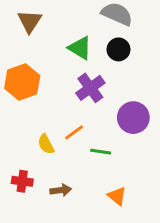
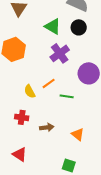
red cross: (22, 181) -> (22, 117), moved
brown arrow: (61, 190) -> (47, 127), moved
orange triangle: (117, 196) -> (78, 134), moved

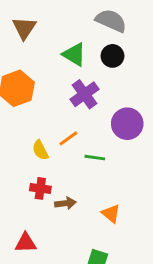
red cross: (22, 117) -> (40, 188), moved
red triangle: (20, 154) -> (26, 243), turned -35

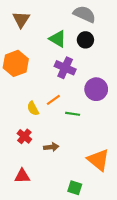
purple cross: (85, 94) -> (65, 68), turned -30
red cross: (40, 188) -> (24, 136), moved, turned 32
orange triangle: (111, 214) -> (98, 160), moved, size x1.6

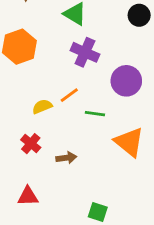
black circle: (85, 40) -> (139, 15), moved
yellow semicircle: (33, 108) -> (42, 106), turned 96
orange triangle: (98, 160) -> (129, 142), moved

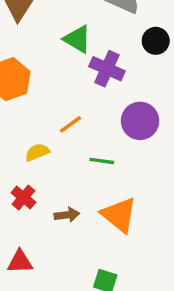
purple cross: (85, 52) -> (107, 69), moved
orange line: (69, 95) -> (70, 124), moved
orange triangle: (129, 142) -> (119, 215), moved

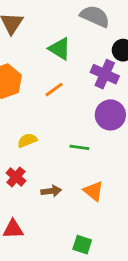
purple cross: (107, 69) -> (105, 74), moved
orange line: (70, 124) -> (54, 90), moved
orange triangle: (119, 215) -> (93, 191), size x0.7

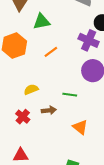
green triangle: (60, 49) -> (42, 22), moved, turned -42
brown arrow: (51, 191) -> (49, 110), moved

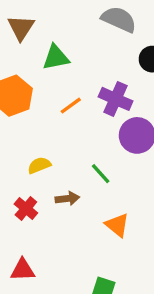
purple cross: (89, 40) -> (116, 99), moved
green line: (70, 95) -> (101, 174), turned 40

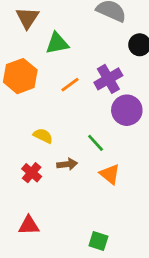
purple cross: (116, 99) -> (108, 79), turned 36
yellow semicircle: (39, 165) -> (43, 136), turned 48
orange triangle: (117, 225) -> (110, 174), moved

